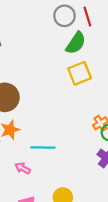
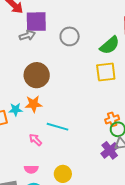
gray circle: (64, 16) -> (70, 36), moved

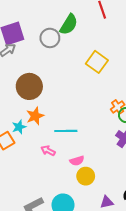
green semicircle: (110, 45) -> (69, 24), moved
yellow square: (106, 72) -> (97, 62), turned -30
pink semicircle: (31, 169) -> (77, 161), moved

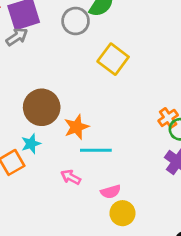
yellow square: (97, 62) -> (113, 59), moved
brown circle: (29, 86) -> (42, 107), moved
orange star: (35, 116) -> (76, 127), moved

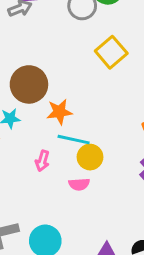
pink arrow: (71, 177) -> (42, 161), turned -114
yellow circle: (122, 213) -> (90, 157), moved

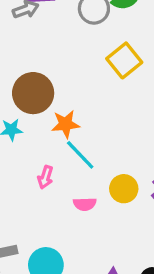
cyan line: (74, 140) -> (80, 155), turned 32
yellow circle: (90, 157) -> (124, 189), moved

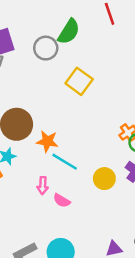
orange star: (66, 124) -> (47, 141), turned 30
pink semicircle: (85, 204) -> (62, 201), moved, turned 48

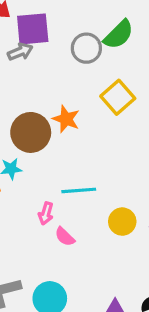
orange star: (47, 141) -> (66, 119), moved
cyan line: (65, 162) -> (79, 190), turned -48

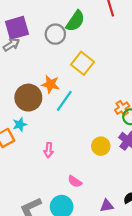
cyan line: (79, 190) -> (64, 101), moved, turned -40
pink semicircle: (65, 237) -> (75, 181), moved

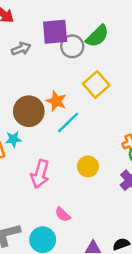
purple square: (17, 28) -> (55, 32), moved
yellow circle: (101, 146) -> (88, 166), moved
pink arrow: (49, 150) -> (40, 174), size x1.6

